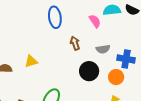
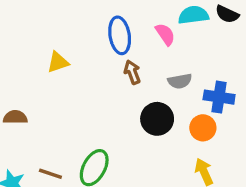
blue ellipse: (55, 17) -> (120, 35), moved
yellow triangle: (31, 61) -> (58, 62), moved

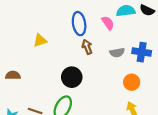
blue cross: (219, 97) -> (142, 52), moved
black circle: (157, 119) -> (72, 77), moved

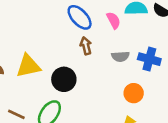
blue ellipse: (79, 24) -> (80, 17), turned -40
yellow triangle: (40, 40) -> (28, 66), moved, size x1.5

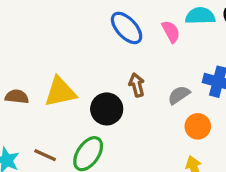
brown arrow: (86, 46) -> (137, 85), moved
gray semicircle: (120, 56) -> (179, 95), moved, turned 150

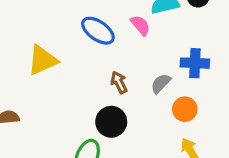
yellow triangle: (60, 92) -> (43, 60), moved
black circle: (107, 109) -> (111, 122), moved

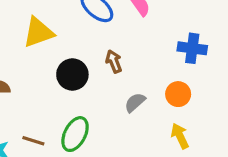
gray semicircle: (161, 83) -> (135, 102), moved
black circle: (111, 122) -> (72, 75), moved

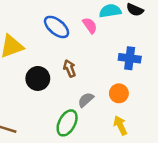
green ellipse: (75, 134) -> (67, 123), moved

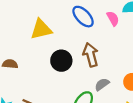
brown arrow: (70, 68) -> (91, 55), size x1.5

